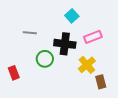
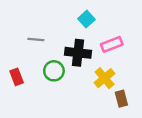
red rectangle: (14, 73) -> (17, 77), moved

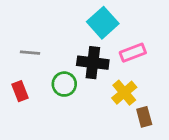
cyan square: (86, 19) -> (103, 23), size x1.5
gray line: (36, 40) -> (30, 53), moved

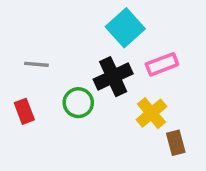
black cross: (93, 63) -> (113, 77), turned -32

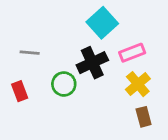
yellow cross: (151, 113) -> (138, 84), moved

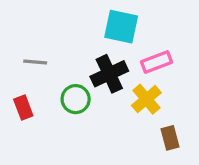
cyan square: (102, 23) -> (121, 27), turned -36
yellow cross: (138, 84) -> (146, 99), moved

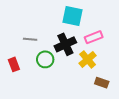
gray line: (35, 62) -> (30, 39), moved
brown rectangle: (170, 138) -> (102, 83), turned -56

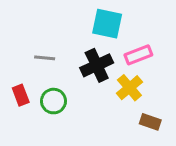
green circle: (45, 59) -> (53, 101), moved

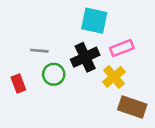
green circle: (53, 101) -> (54, 74), moved
brown rectangle: (150, 122) -> (132, 107), size x1.5

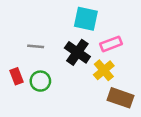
black cross: (85, 57) -> (77, 52), turned -30
green circle: (54, 74) -> (40, 81), moved

